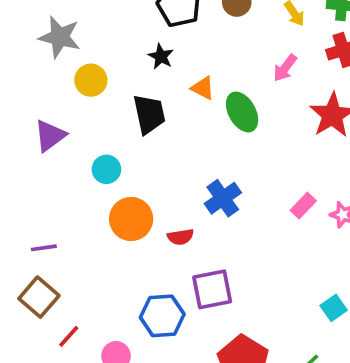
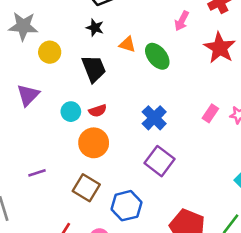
red semicircle: (180, 237) -> (98, 111), moved
purple square: (212, 289) -> (159, 161), moved, turned -32
brown square: (39, 297) -> (86, 188), moved

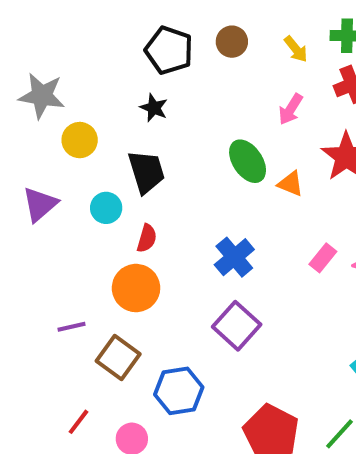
orange triangle: (127, 44) -> (291, 184), moved
red semicircle: (98, 111) -> (147, 238), turned -60
cyan circle: (71, 112) -> (106, 208), moved
purple line: (37, 173) -> (72, 327), moved

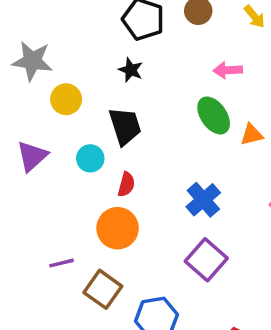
pink arrow: (291, 109) -> (228, 70), moved, turned 56
orange triangle: (291, 184) -> (252, 135), turned -35

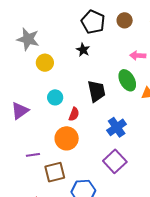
black trapezoid: (125, 126) -> (96, 91), moved
purple triangle: (32, 156) -> (20, 111), moved
brown square: (103, 289) -> (55, 172), turned 35

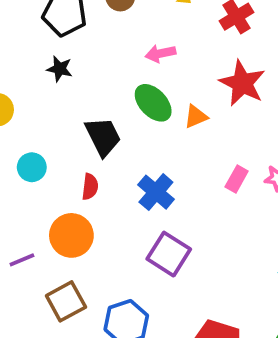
red semicircle: (74, 114) -> (90, 187), moved
purple line: (33, 155) -> (22, 260), moved

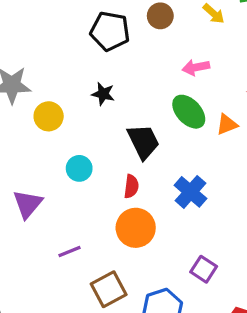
black star: (60, 69) -> (103, 94), moved
orange circle: (71, 235) -> (136, 228), moved
purple square: (169, 254) -> (204, 269), moved, size x0.7

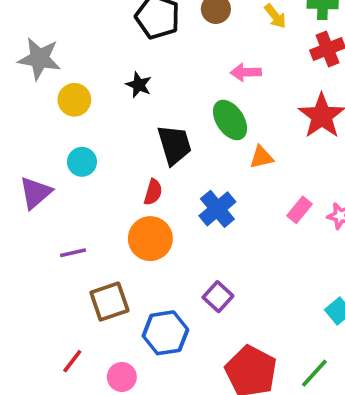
orange triangle: (227, 124) -> (261, 157), moved
cyan circle: (79, 168) -> (82, 162), moved

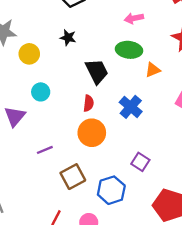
green ellipse: (230, 120) -> (129, 50), turned -40

